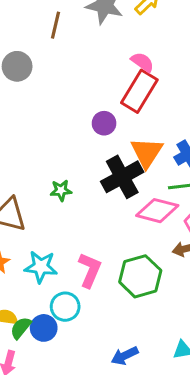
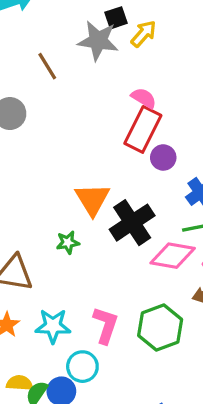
brown line: (55, 25) -> (47, 66), turned -40
purple circle: (104, 123) -> (163, 157), moved
orange triangle: (147, 152) -> (92, 199), moved

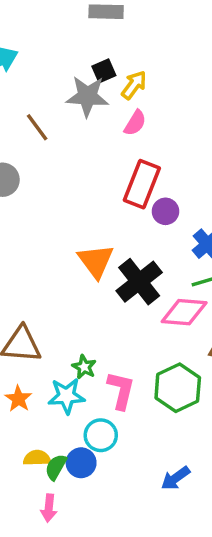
pink semicircle: (144, 98) -> (135, 123), moved, turned 95
green star: (68, 242) -> (84, 367), moved, turned -30

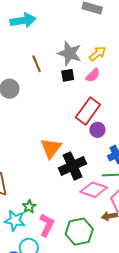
black square: (104, 71) -> (68, 75), moved

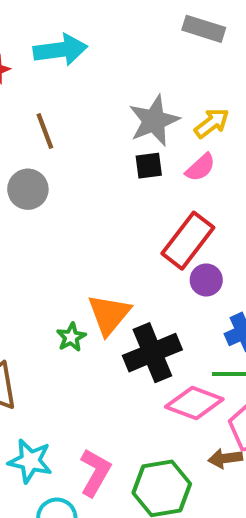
gray star: (69, 53) -> (154, 121), turned 30
brown line: (37, 64) -> (45, 131), moved
green star: (29, 207) -> (71, 337), moved

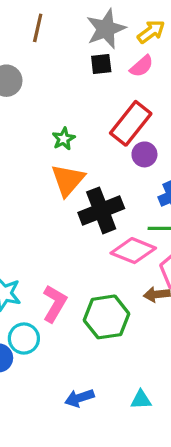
brown line: (45, 131) -> (38, 28), moved, turned 32
green star: (71, 337) -> (64, 139), moved

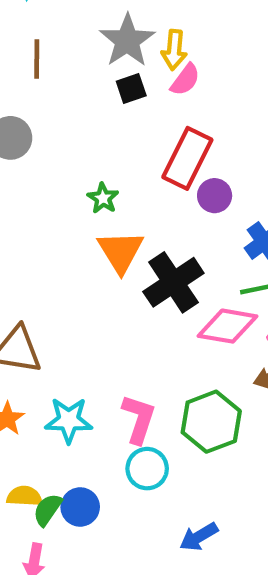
yellow arrow: (151, 32) -> (174, 50), moved, turned 144
cyan circle: (24, 339) -> (147, 469), moved

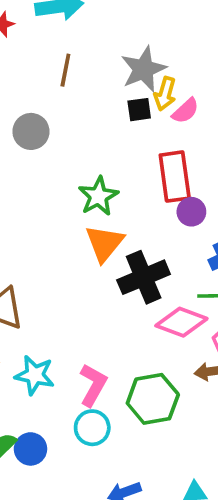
yellow arrow: (174, 50) -> (165, 94), moved
red rectangle: (187, 158) -> (175, 177), turned -45
green star: (103, 198) -> (98, 196), size x1.5

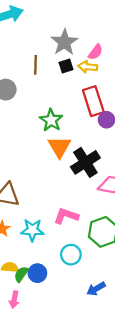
brown line: (65, 70) -> (36, 65), moved
yellow arrow: (165, 94) -> (88, 67), moved, turned 90
pink semicircle: (185, 111) -> (95, 52), moved
pink L-shape: (93, 385) -> (66, 216), moved, turned -90

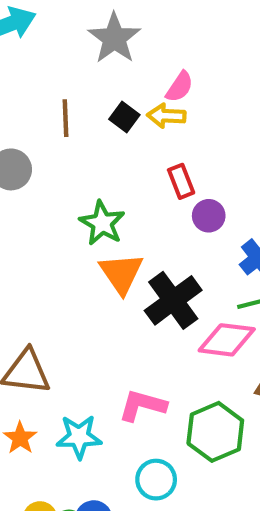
gray star: (64, 42) -> (114, 38), moved
black square: (66, 66) -> (124, 117), turned -32
red rectangle: (93, 101) -> (181, 181), size x0.6

